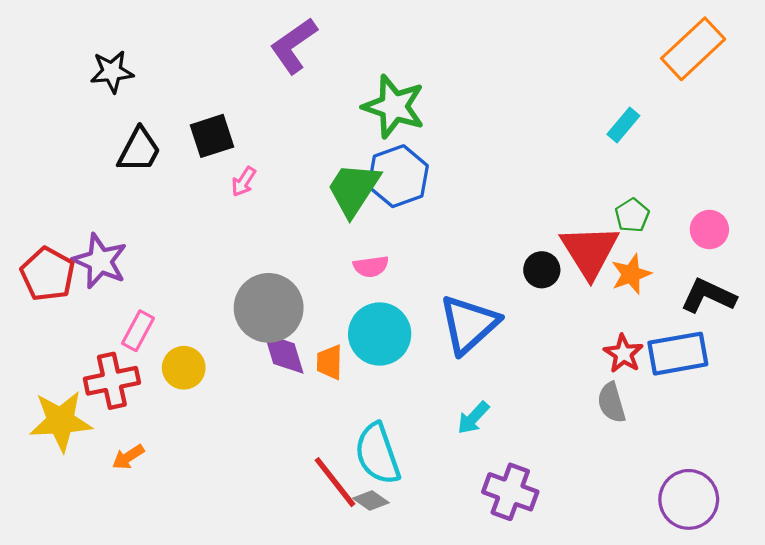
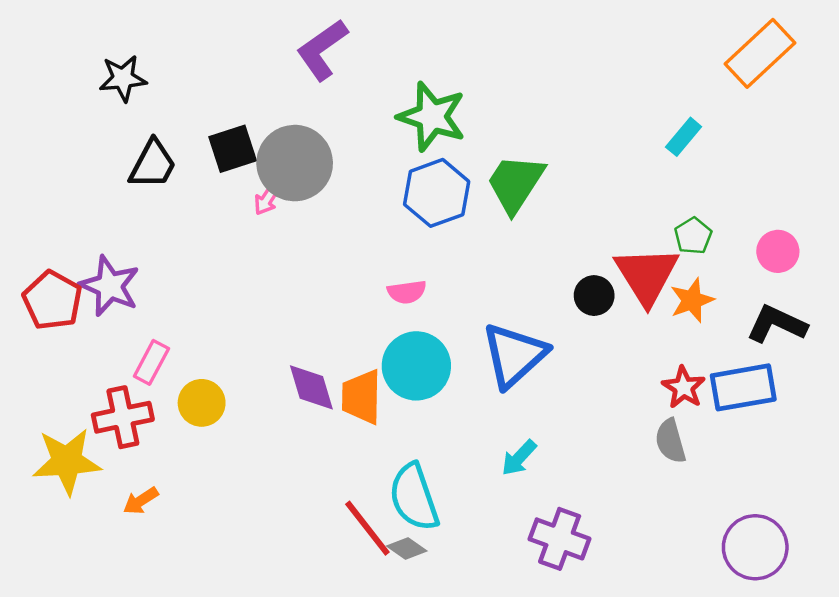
green trapezoid: (354, 189) -> (515, 183), moved
gray circle: (269, 308) -> (295, 163), moved
orange trapezoid: (330, 362) -> (361, 397), size x1.4

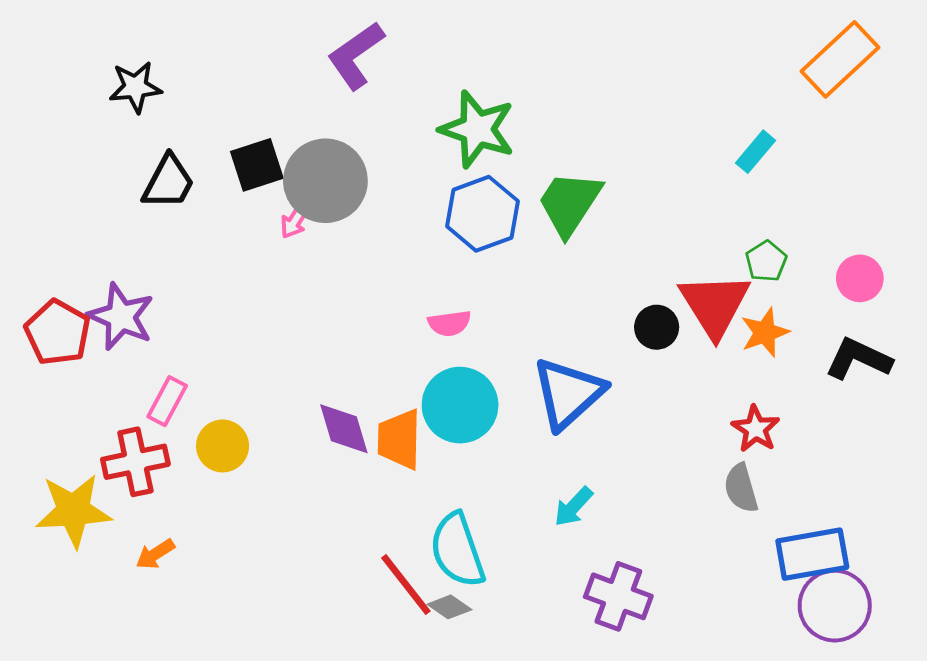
blue rectangle: (743, 387) -> (812, 554), moved

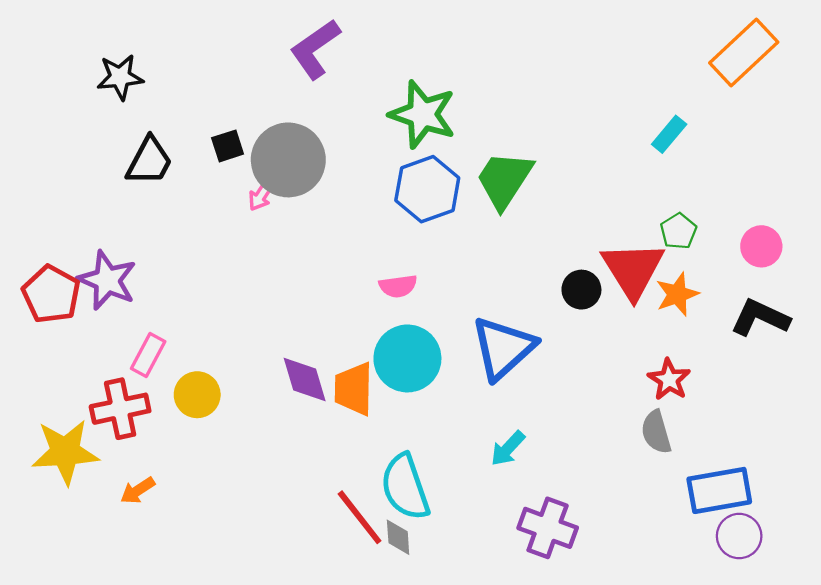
black square: (257, 165) -> (228, 146), size x0.7
purple circle: (835, 606) -> (739, 536), size x0.7
gray diamond: (449, 607) -> (398, 537), turned 51

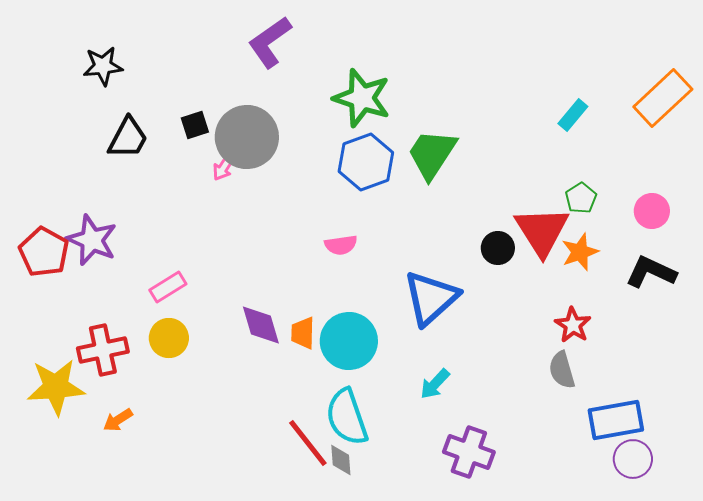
orange rectangle: (744, 52) -> (663, 98), moved
pink rectangle: (148, 355) -> (168, 287), moved, turned 30
cyan circle: (407, 358) -> (349, 341), moved
orange trapezoid: (354, 389) -> (303, 333), size x0.7

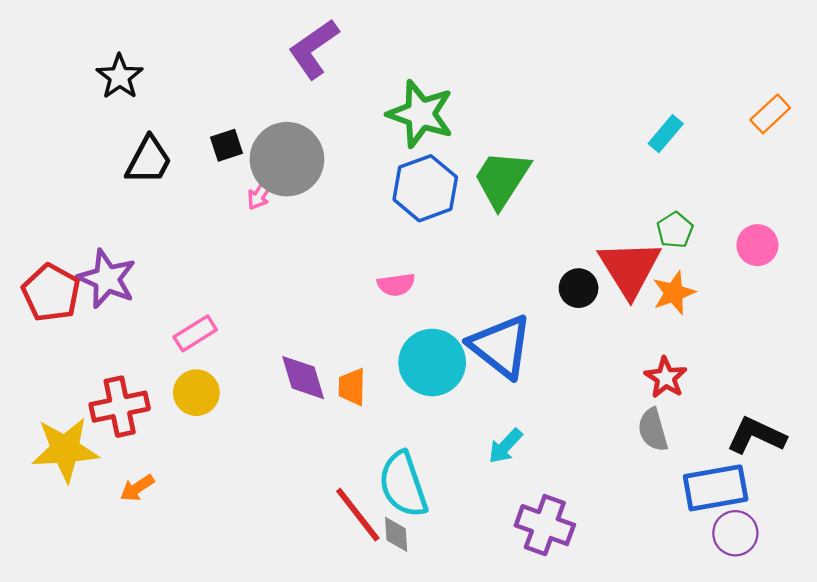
black star: (103, 66) -> (120, 77), turned -30
orange rectangle: (663, 98) -> (770, 114), size x0.6
black L-shape: (651, 272) -> (756, 436), moved
blue triangle: (431, 298) -> (501, 346), turned -40
cyan circle: (349, 341) -> (432, 362), moved

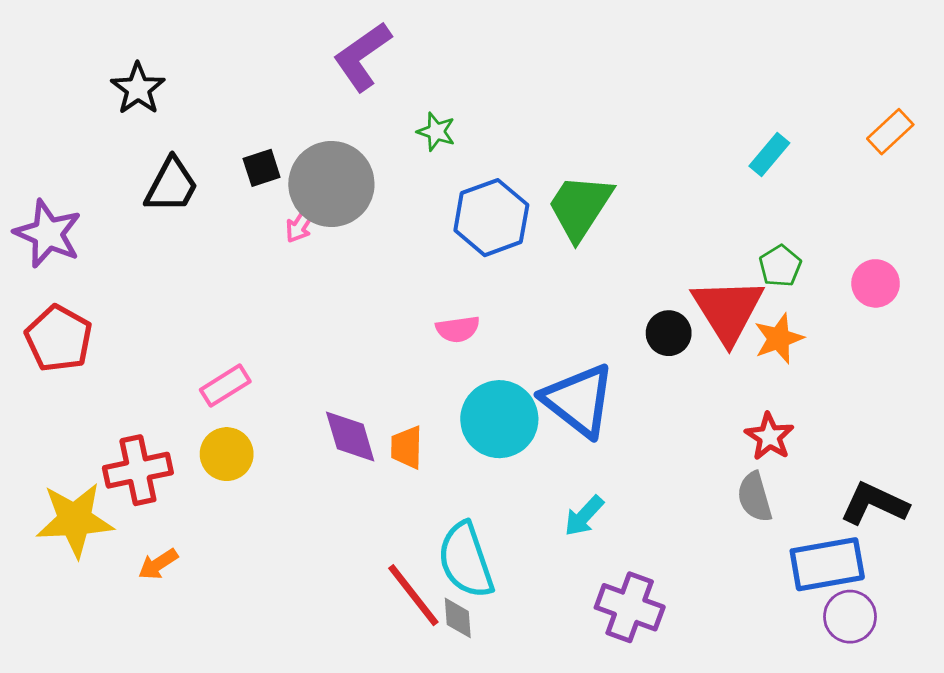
green star: (421, 114) -> (436, 132), moved, size x0.5
purple star: (107, 279) -> (48, 234), moved

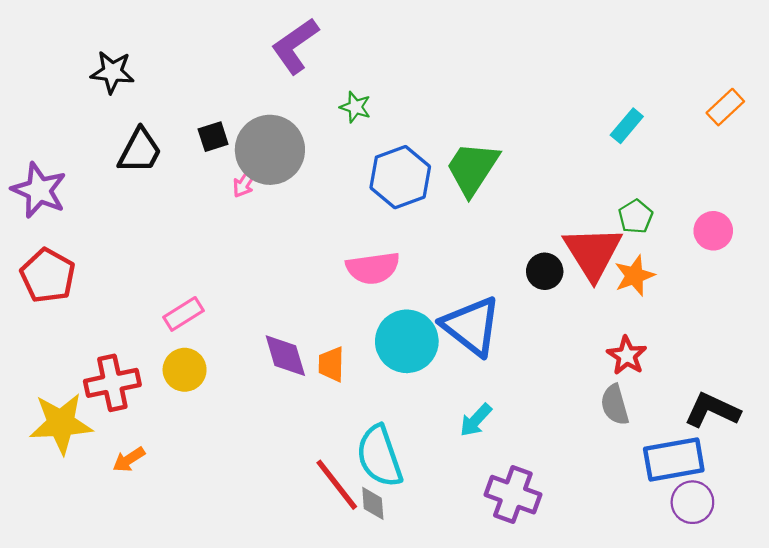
black star: (138, 89) -> (112, 72), turned -30
pink semicircle: (458, 329) -> (373, 268), size x1.5

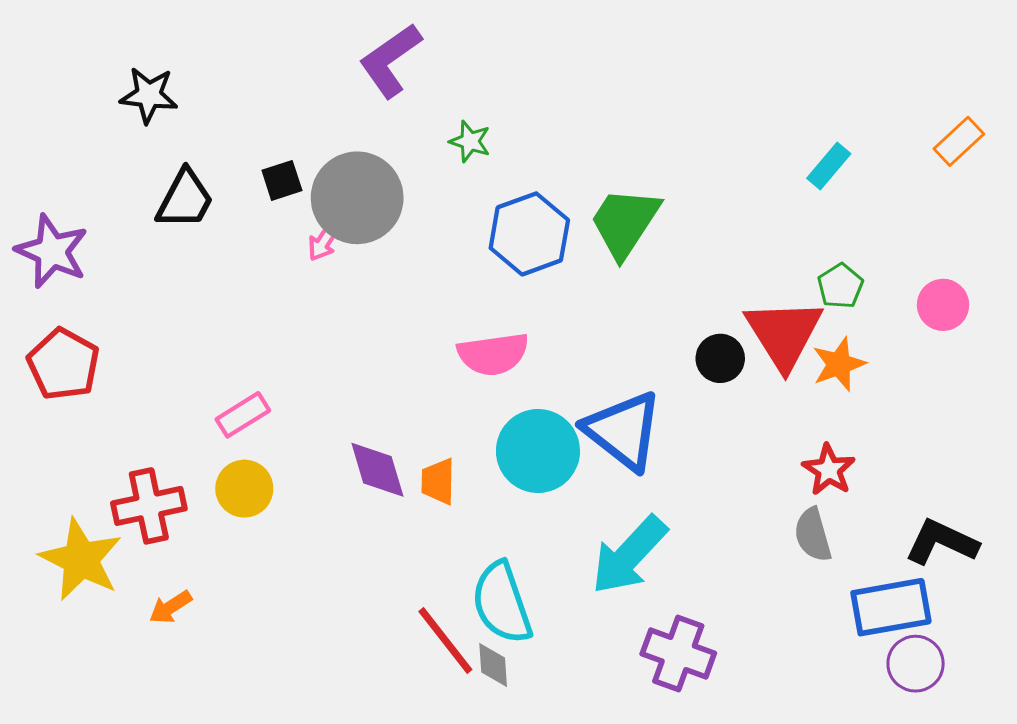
cyan arrow: (476, 420) -> (629, 555), size x1.8
yellow star: (61, 423) -> (81, 559), turned 30

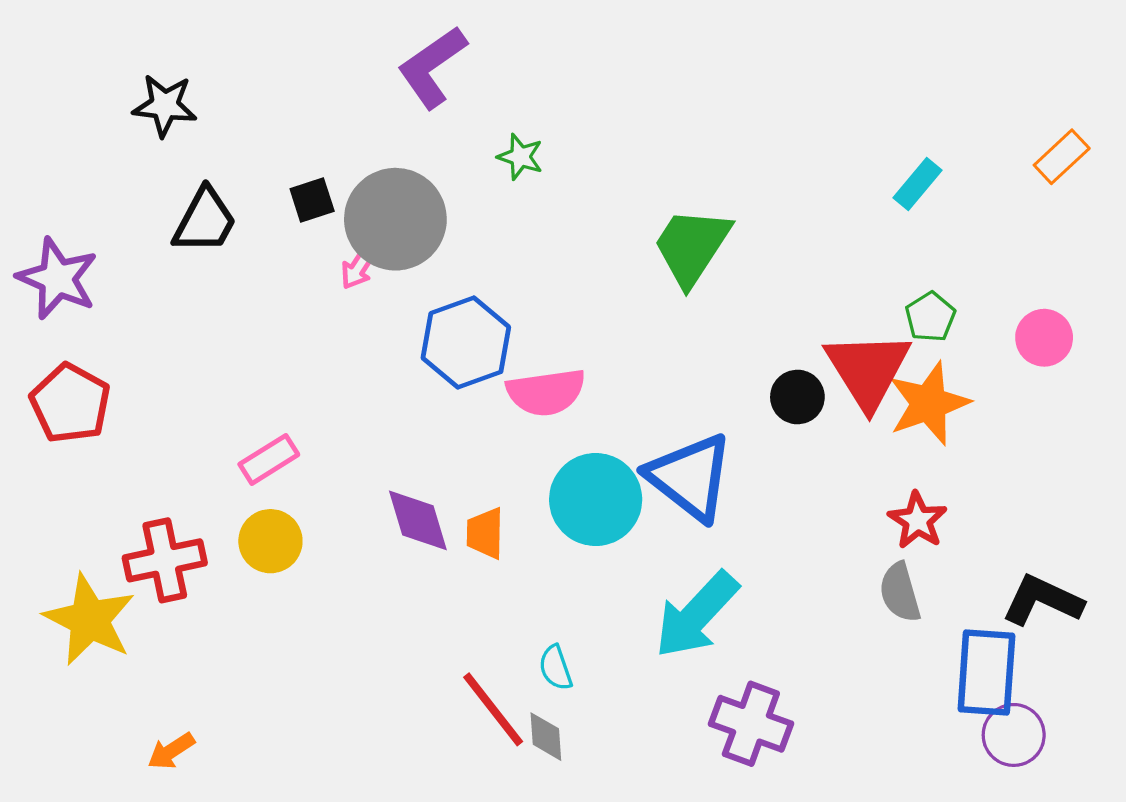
blue hexagon: (529, 234) -> (466, 343), moved
orange star: (839, 364) -> (929, 403), size x1.4
cyan semicircle: (502, 603) -> (556, 668), size x0.5
orange arrow: (171, 607) -> (171, 751), moved
blue rectangle: (891, 607) -> (986, 672), turned -76

